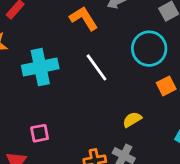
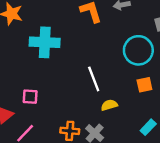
white line: (97, 67) -> (94, 79), moved

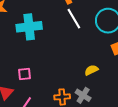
white line: (94, 79) -> (74, 19), moved

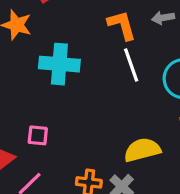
yellow semicircle: (91, 70) -> (142, 150), size x1.6

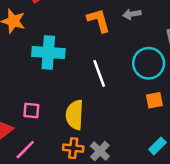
white line: (131, 65) -> (99, 73), moved
yellow semicircle: (142, 150) -> (75, 115), moved, turned -72

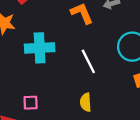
yellow semicircle: (75, 115) -> (86, 102), moved, size x0.7

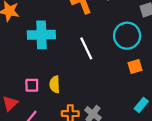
yellow semicircle: (86, 102) -> (55, 84), moved

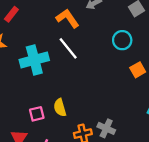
cyan circle: (127, 36) -> (122, 40), size x0.7
white line: (86, 48) -> (68, 48), moved

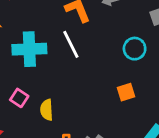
orange square: (138, 70) -> (126, 92), moved
pink square: (37, 114) -> (19, 98), moved, turned 35

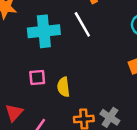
pink square: (19, 98) -> (37, 77), turned -35

